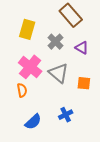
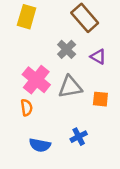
yellow rectangle: (27, 29) -> (27, 17), moved
gray triangle: (59, 73) -> (70, 87), turned -50
blue semicircle: (33, 122) -> (40, 145), turned 54

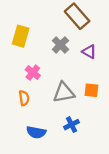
yellow rectangle: (27, 17) -> (21, 36), moved
pink cross: (36, 80) -> (33, 73), size x0.6
gray triangle: (70, 87) -> (64, 92), moved

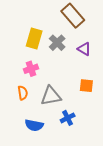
yellow rectangle: (21, 36) -> (34, 39), moved
pink cross: (33, 73) -> (31, 69), turned 32
gray triangle: (64, 92) -> (51, 96), moved

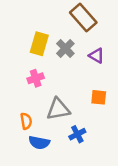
orange semicircle: (23, 93) -> (26, 121), moved

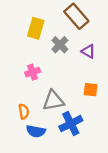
yellow rectangle: (39, 44) -> (36, 28), moved
blue cross: (77, 134) -> (71, 124), size x1.5

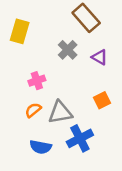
yellow rectangle: (36, 28) -> (20, 31), moved
orange square: (91, 90) -> (102, 100), turned -32
orange semicircle: (24, 112) -> (33, 110), moved, turned -120

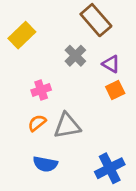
yellow rectangle: (20, 31) -> (22, 35), turned 30
orange square: (102, 100) -> (115, 90), moved
blue cross: (80, 138) -> (110, 168), moved

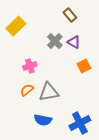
brown rectangle: (96, 20) -> (70, 15), size x0.6
purple triangle: (111, 64) -> (74, 42), moved
blue semicircle: (45, 164) -> (43, 120), moved

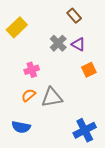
blue semicircle: (43, 120) -> (21, 127), moved

